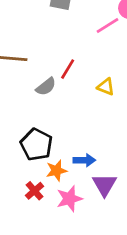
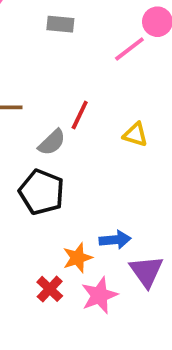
black pentagon: (36, 145) -> (42, 192), moved

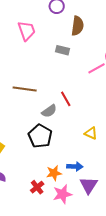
red line: (80, 115) -> (66, 99), turned -63
yellow triangle: (135, 135) -> (91, 133), moved

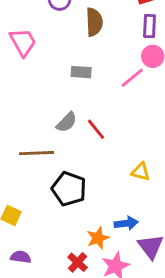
gray rectangle: (63, 50) -> (81, 72), moved
brown line: (25, 89) -> (36, 153), moved
gray semicircle: (49, 111) -> (67, 122), moved

